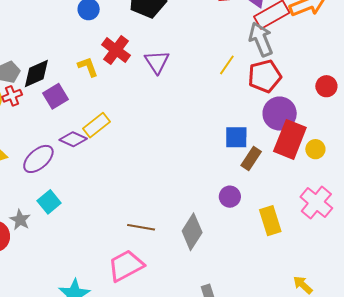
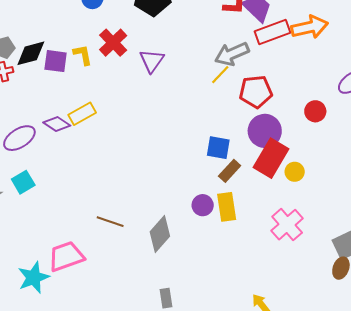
gray arrow: (261, 39) -> (232, 54), moved, turned -100
purple square: (55, 96) -> (56, 61), moved, turned 30
yellow rectangle: (270, 221) -> (227, 207), moved
pink trapezoid: (126, 266) -> (66, 256), moved

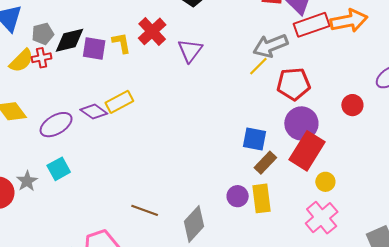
yellow circle: (295, 172) -> (325, 182), moved

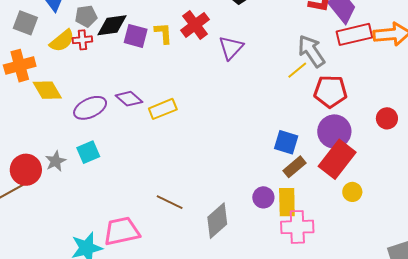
gray arrow: (270, 46) -> (311, 51), turned 72
yellow rectangle: (119, 102) -> (163, 109), moved
pink cross: (322, 218) -> (297, 227), moved, turned 32

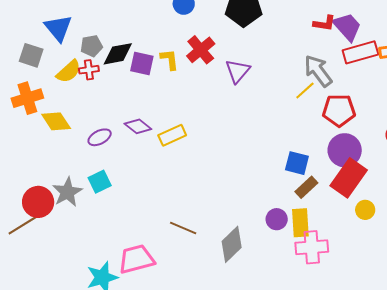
purple ellipse: (90, 108) -> (100, 137), size x0.7
gray star: (56, 161) -> (67, 192), size x1.4

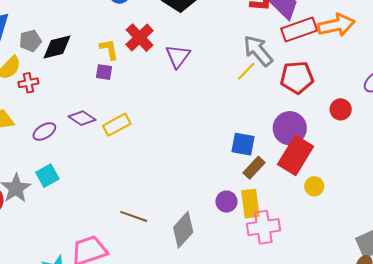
purple square: (142, 63) -> (104, 72), moved, size x0.7
red cross: (89, 70) -> (28, 83), moved
red pentagon: (339, 110) -> (297, 77), moved

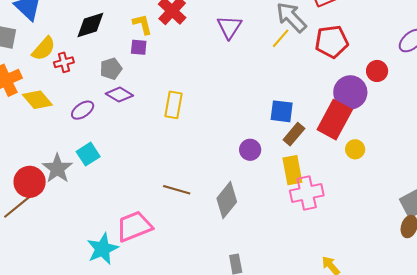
gray pentagon: (30, 41) -> (111, 69), moved
purple triangle: (178, 56) -> (229, 27), moved
yellow rectangle: (117, 125) -> (173, 105), moved, turned -48
purple circle: (290, 128) -> (350, 92), moved
purple circle: (226, 202) -> (250, 150), moved

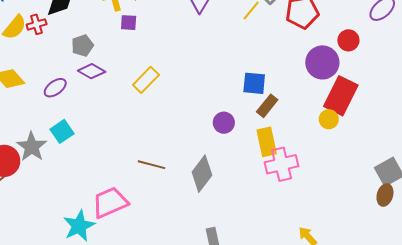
purple square: (139, 47) -> (129, 23), moved
red cross: (64, 62) -> (37, 24), moved
yellow rectangle: (173, 105) -> (146, 80), turned 36
red rectangle: (335, 120) -> (341, 96), moved

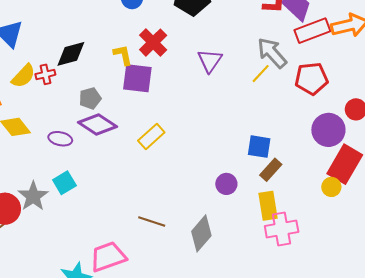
purple square: (129, 23) -> (137, 78), size x1.8
purple diamond: (92, 71) -> (98, 124), size x1.4
purple ellipse: (55, 88) -> (60, 139), turned 45

